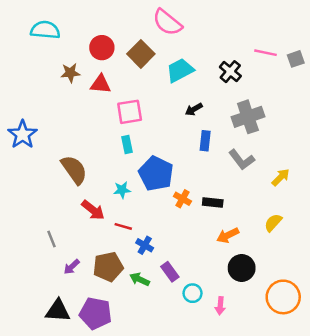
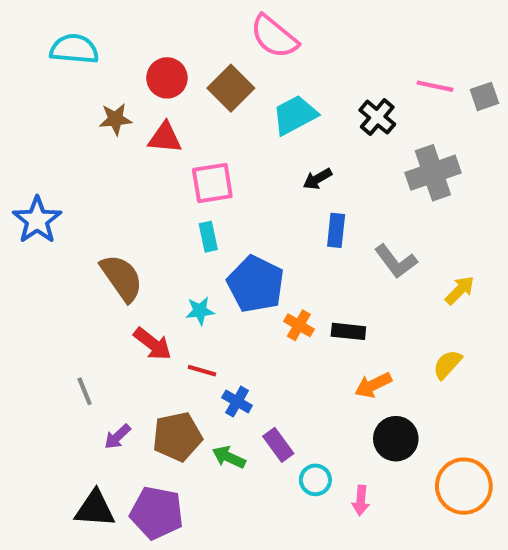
gray cross: (248, 117) -> (433, 173), moved

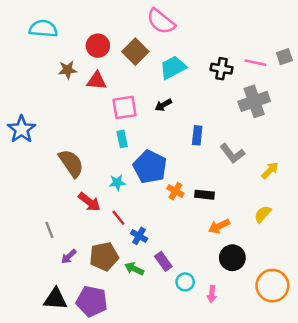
pink line: (435, 86) -> (255, 63), moved
black cross: (377, 117) -> (221, 69), turned -30
black arrow: (317, 179) -> (163, 105), moved
red line: (202, 371) -> (118, 218), turned 35

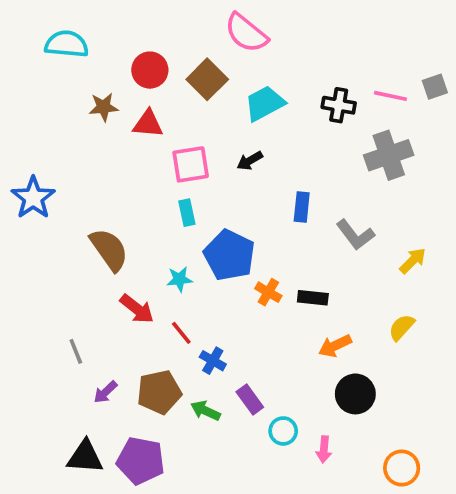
orange circle: (272, 286) -> (402, 468), moved, size x0.7

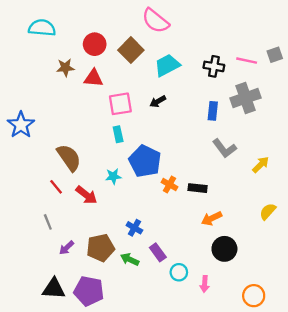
blue rectangle: (302, 207) -> (213, 111), moved
yellow semicircle: (402, 327) -> (268, 211), moved
red line: (181, 333) -> (56, 187), moved

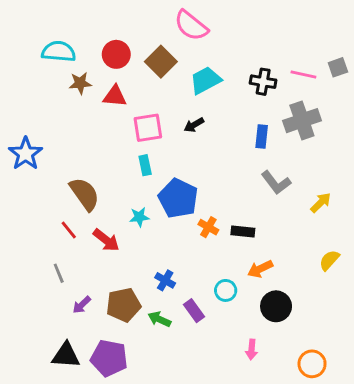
cyan semicircle: (42, 28) -> (59, 51), moved
cyan circle: (179, 272) -> (226, 290), moved

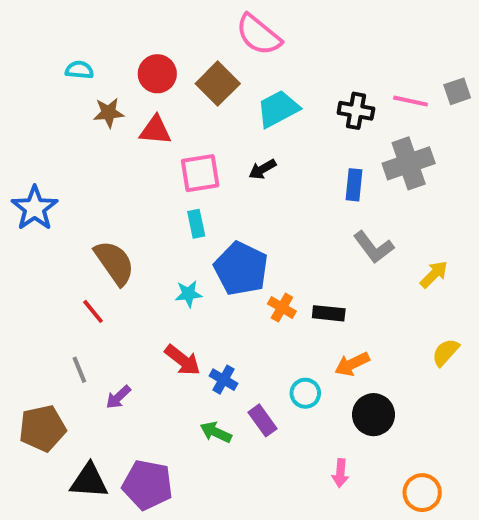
cyan semicircle: (59, 51) -> (79, 70), size x0.6
red arrow: (106, 240) -> (183, 360), moved
purple arrow: (82, 305) -> (118, 397), moved
brown pentagon: (123, 305) -> (42, 428), moved

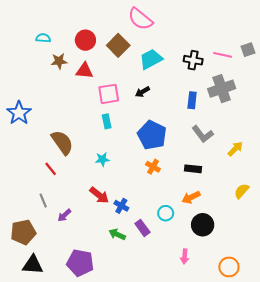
blue pentagon: (241, 269) -> (152, 135), moved
black rectangle: (329, 313) -> (193, 169), moved
black triangle: (89, 481) -> (33, 265), moved

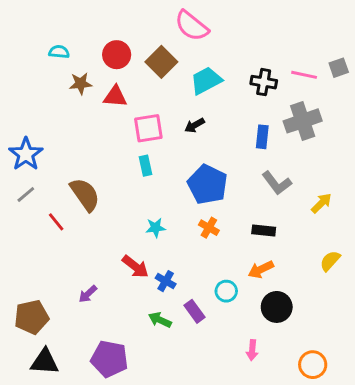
cyan star: (102, 159) -> (156, 228), moved
red line: (51, 169) -> (56, 222), moved
gray line: (43, 201) -> (26, 195), moved, turned 72

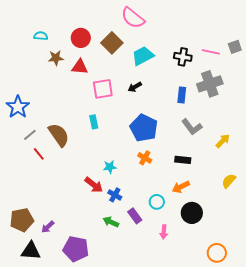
cyan rectangle: (145, 166) -> (94, 122), moved
gray line: (26, 195) -> (30, 135), moved
cyan star: (156, 228) -> (110, 167), moved
purple arrow: (88, 294) -> (48, 227), moved
pink arrow: (252, 350) -> (164, 232), moved

